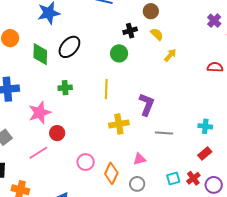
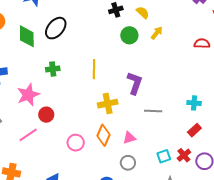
green circle: (119, 53) -> (129, 35), moved
orange diamond: (111, 173) -> (104, 135), moved

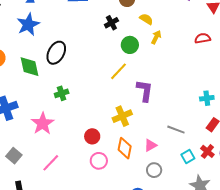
yellow semicircle: (143, 13) -> (146, 19), moved
yellow line: (94, 69) -> (119, 71), moved, turned 54
gray line: (153, 111) -> (176, 130), moved, turned 30
red circle: (46, 115) -> (92, 136), moved

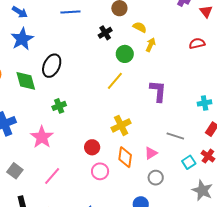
purple L-shape: (145, 91) -> (158, 91), moved

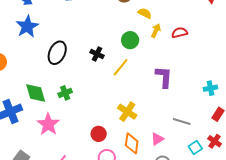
black cross: (105, 33) -> (97, 54), moved, turned -32
red semicircle: (197, 43) -> (180, 33), moved
green diamond: (26, 81) -> (36, 93), moved
yellow cross: (121, 125) -> (127, 112), turned -30

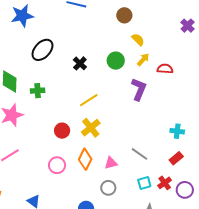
yellow line: (121, 67) -> (89, 100), moved
purple L-shape: (164, 77) -> (139, 89), moved
red circle: (99, 134) -> (62, 131), moved

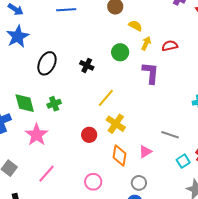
pink circle: (57, 165) -> (93, 182), moved
gray circle: (108, 188) -> (139, 183), moved

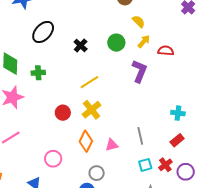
gray line: (170, 135) -> (140, 136), turned 42

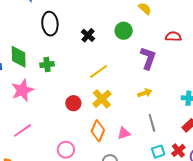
black ellipse: (43, 32) -> (50, 24), turned -45
yellow arrow: (144, 41) -> (145, 93), moved, turned 32

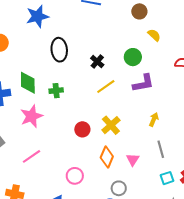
purple L-shape: (148, 58) -> (143, 83), moved, turned 60
yellow line: (99, 71) -> (106, 86), moved
yellow arrow: (145, 93) -> (154, 119), turned -48
pink triangle: (124, 133) -> (133, 160), turned -40

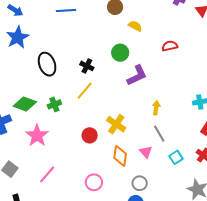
green diamond: (28, 83) -> (25, 104), turned -55
yellow line: (106, 86) -> (85, 91), moved
gray line: (161, 149) -> (159, 134), moved
cyan square: (167, 178) -> (176, 157), moved

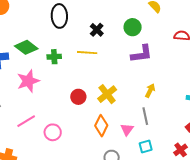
yellow line: (85, 91) -> (87, 53), turned 36
cyan square: (176, 157) -> (146, 147), moved
pink circle: (94, 182) -> (53, 132), moved

